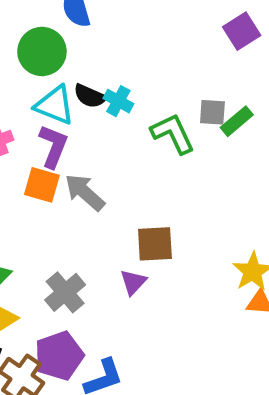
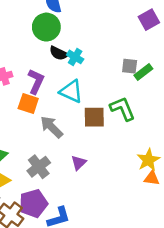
green circle: (42, 51) -> (46, 27), moved
cyan triangle: (55, 105) -> (71, 91), moved
green L-shape: (173, 134) -> (123, 109), moved
gray arrow: (85, 192) -> (51, 127), moved
brown square: (155, 244) -> (94, 117), moved

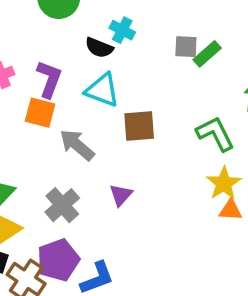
black semicircle: (59, 53) -> (99, 48), moved
cyan cross: (75, 57) -> (122, 30), moved
green L-shape: (123, 109) -> (215, 134), moved

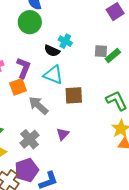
orange square: (40, 113) -> (18, 87), turned -36

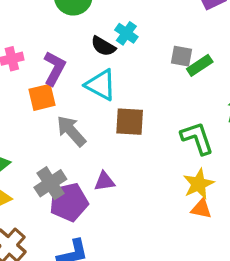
purple triangle: (63, 134) -> (104, 181), turned 32
purple pentagon: (27, 170) -> (69, 202), moved

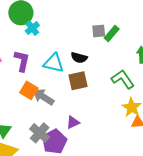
cyan cross: (126, 33) -> (32, 28), moved, turned 32
black semicircle: (103, 46) -> (79, 58), moved
orange square: (42, 97) -> (29, 90), moved, turned -30

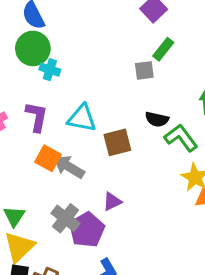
cyan cross: (32, 28) -> (50, 70), turned -32
green rectangle: (112, 34) -> (163, 49), moved
black semicircle: (79, 58) -> (157, 119), moved

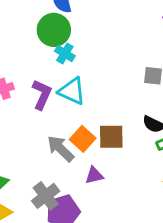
cyan triangle: (82, 118) -> (72, 91), moved
orange square: (48, 158) -> (83, 139), moved
purple triangle: (112, 202) -> (94, 175), moved

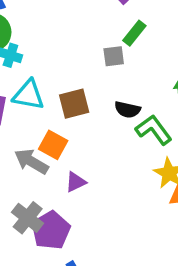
brown square: (111, 137) -> (74, 104), moved

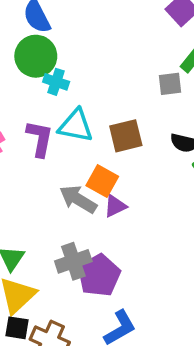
purple triangle: (76, 182) -> (115, 206), moved
gray cross: (28, 218) -> (73, 261), turned 32

